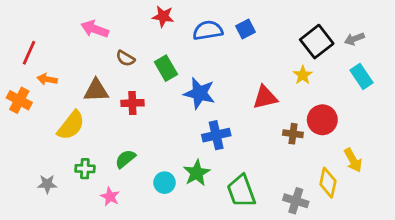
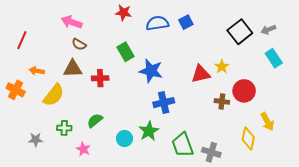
brown semicircle: (125, 58) -> (79, 44), moved
yellow star: (303, 75) -> (222, 67), moved
orange arrow: (47, 79) -> (37, 71), moved
orange cross: (19, 100) -> (16, 90), moved
gray cross: (296, 201) -> (211, 152), moved

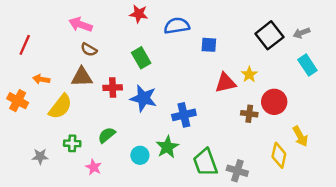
blue square: (186, 22) -> (209, 45), moved, turned 32
blue star: (151, 71) -> (144, 98), moved

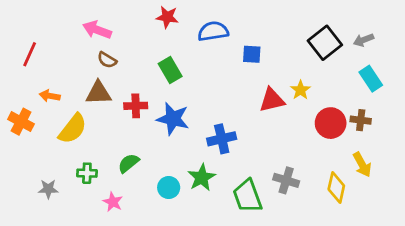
brown cross: (249, 114) -> (361, 120), moved
gray cross: (237, 171) -> (286, 180), moved

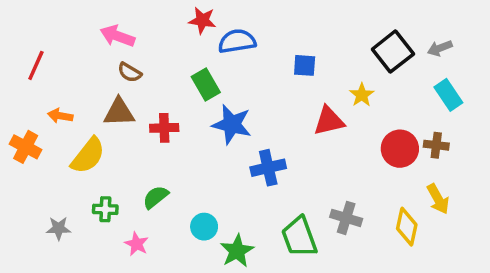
blue semicircle: (213, 31) -> (237, 41), moved
yellow star: (300, 90) -> (362, 95), moved
blue star: (173, 119) -> (232, 124), moved
green star: (202, 177) -> (237, 251), moved

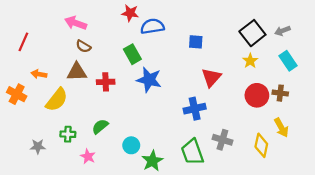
yellow star: (362, 95) -> (250, 61), moved
red triangle: (329, 121) -> (211, 77), turned -35
blue cross: (268, 168) -> (195, 109), moved

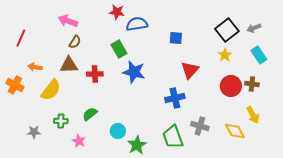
brown semicircle: (83, 46) -> (75, 42), turned -88
yellow diamond: (261, 145) -> (235, 131), turned -40

